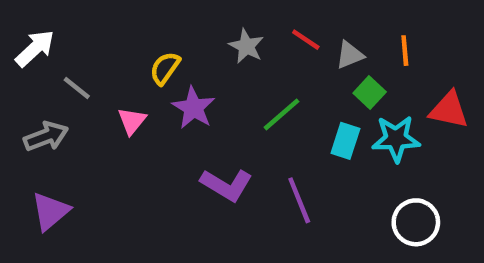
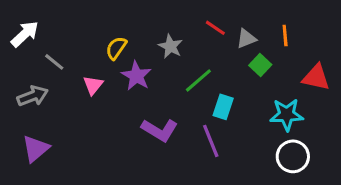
gray star: (246, 46) -> (170, 46), moved
cyan star: (396, 139) -> (287, 115), moved
cyan rectangle: (345, 141) -> (223, 107), moved

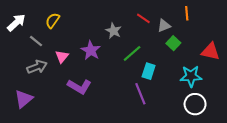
orange line: (285, 36) -> (187, 13), moved
yellow semicircle: (116, 48) -> (53, 20), moved
gray arrow: (33, 96) -> (37, 67), moved
purple L-shape: (160, 130) -> (79, 87), moved

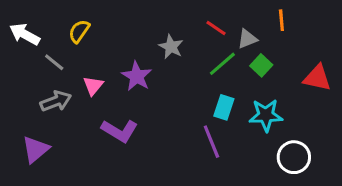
white arrow: (16, 23) -> (25, 34), turned -108
green line: (132, 53) -> (222, 64), moved
cyan star: (191, 76) -> (266, 115), moved

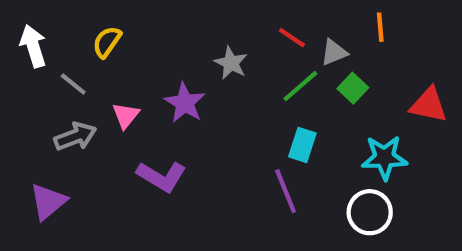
white arrow: (25, 34) -> (33, 46), turned 44
cyan star: (266, 115) -> (384, 158), moved
white circle: (294, 157) -> (370, 212), moved

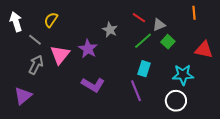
orange line: (380, 27) -> (194, 13), moved
pink triangle: (126, 115) -> (60, 55), size x1.5
gray arrow: (75, 137) -> (36, 65), turned -42
purple L-shape: (162, 176) -> (93, 85), moved

